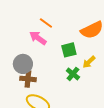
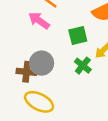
gray circle: (23, 64) -> (42, 63), moved

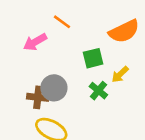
pink arrow: (39, 21) -> (35, 42), moved, turned -65

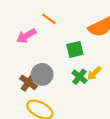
yellow arrow: (120, 74) -> (94, 73), moved
brown cross: (38, 97) -> (28, 82), turned 30

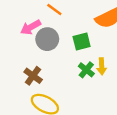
yellow arrow: (94, 73) -> (102, 66), turned -49
gray circle: (42, 74) -> (47, 39), moved

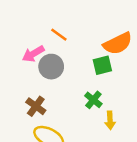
green square: (82, 41) -> (102, 65), moved
yellow arrow: (102, 66) -> (110, 120), moved

